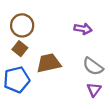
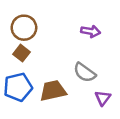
brown trapezoid: (49, 63) -> (53, 91), moved
gray semicircle: (93, 66) -> (85, 73), moved

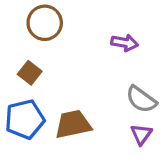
brown circle: (24, 28) -> (45, 23), moved
gray semicircle: (85, 73) -> (141, 99), moved

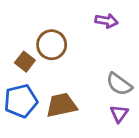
brown circle: (45, 23) -> (52, 45), moved
purple arrow: (125, 43) -> (106, 21), moved

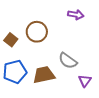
brown square: (25, 62) -> (11, 40), moved
gray semicircle: (119, 84) -> (68, 61), moved

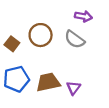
gray semicircle: (68, 61) -> (75, 39), moved
purple triangle: (85, 81) -> (73, 88), moved

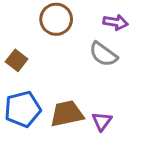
brown circle: (41, 35) -> (56, 19), moved

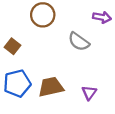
purple arrow: (116, 22) -> (102, 17), moved
purple triangle: (102, 121) -> (89, 93), moved

